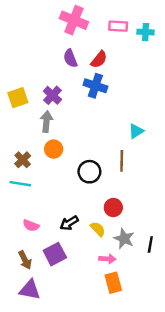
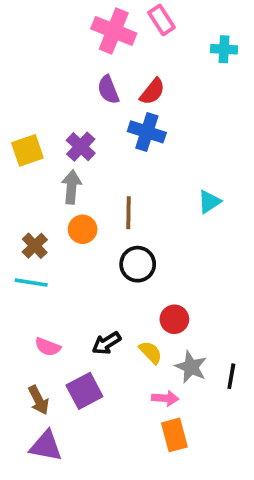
pink rectangle: (118, 26) -> (162, 20), moved, turned 54
brown line: (122, 161) -> (128, 213), moved

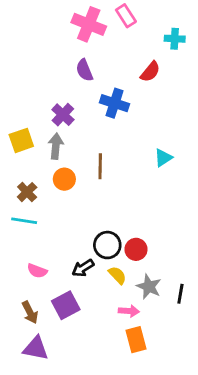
red semicircle: (152, 92) -> (150, 72), moved
yellow square: (27, 150) -> (21, 140), moved
black circle: (138, 264) -> (107, 245), moved

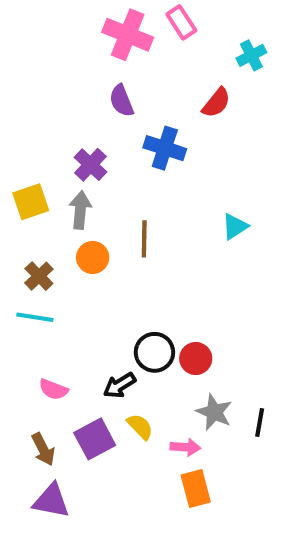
cyan cross: (175, 39) -> (251, 55), turned -30
yellow semicircle: (117, 275) -> (140, 427), moved

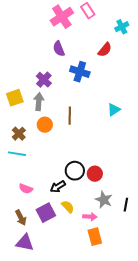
pink cross: (128, 35) -> (62, 17), turned 35

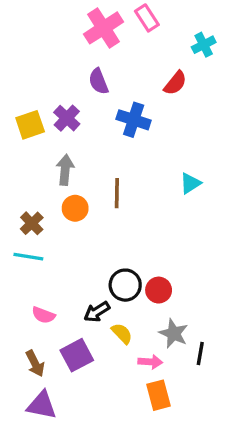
purple cross: (44, 80) -> (67, 118), moved
yellow square: (15, 98) -> (30, 125), moved
black line: (126, 205) -> (200, 353), moved
yellow semicircle: (68, 207) -> (122, 333), moved

